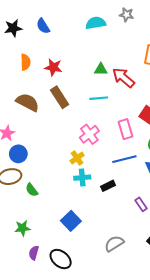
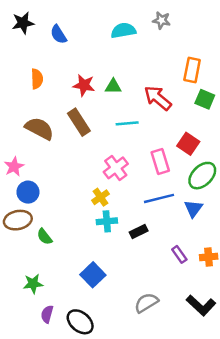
black star: (13, 28) -> (23, 23), moved
red star: (53, 67) -> (84, 85), moved
green triangle: (101, 69) -> (113, 87), moved

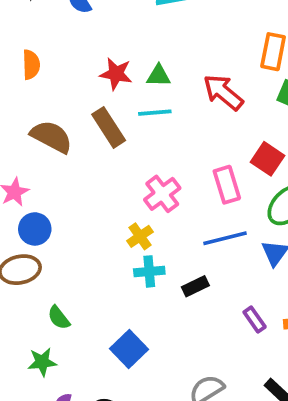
orange semicircle: (37, 79) -> (31, 65), moved
cyan line: (127, 123) -> (155, 113), moved
green semicircle: (45, 237) -> (59, 318), moved

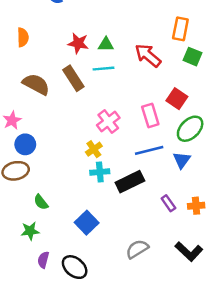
black rectangle: (195, 286) -> (130, 182), size x1.6

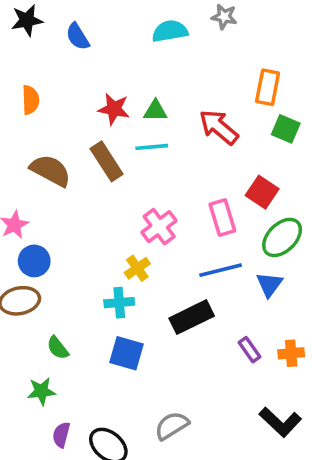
cyan cross: (100, 172) -> (119, 303), moved
blue square: (87, 223) -> (126, 353), moved, turned -30
gray semicircle: (137, 249) -> (172, 426), moved

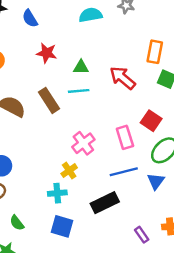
red star: (114, 109) -> (47, 53), moved
purple rectangle: (250, 350) -> (142, 235), moved

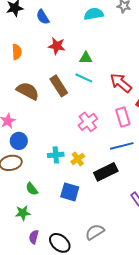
red arrow: (123, 78) -> (121, 83), moved
cyan line: (79, 91) -> (84, 78), turned 30
yellow cross: (69, 171) -> (78, 159), moved
cyan cross: (57, 193) -> (56, 155), moved

